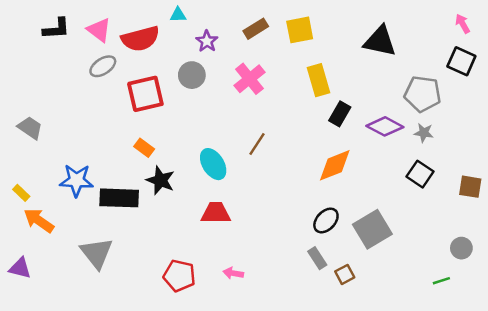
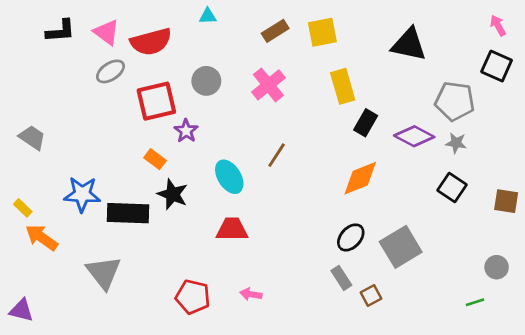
cyan triangle: (178, 15) -> (208, 16), moved
purple star: (207, 41) -> (186, 131), moved
purple triangle: (20, 268) -> (21, 310), moved

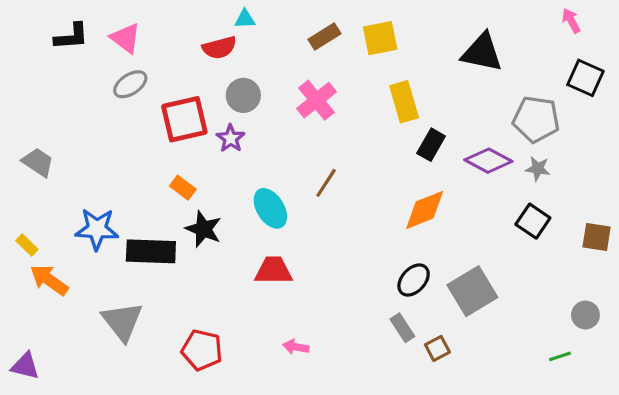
pink arrow: (498, 26) -> (571, 21), moved
red semicircle: (151, 42) -> (219, 48), moved, size x0.7
purple star: (186, 131) -> (231, 138), moved
red pentagon: (193, 297) -> (202, 350), moved

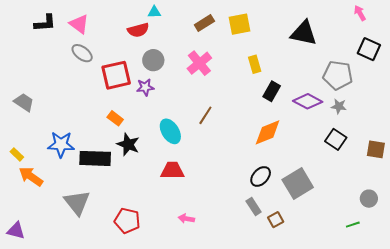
gray ellipse: (130, 84) -> (82, 53), turned 70
yellow rectangle: (404, 102) -> (255, 64), size x0.7
purple star: (231, 138) -> (145, 87), turned 30

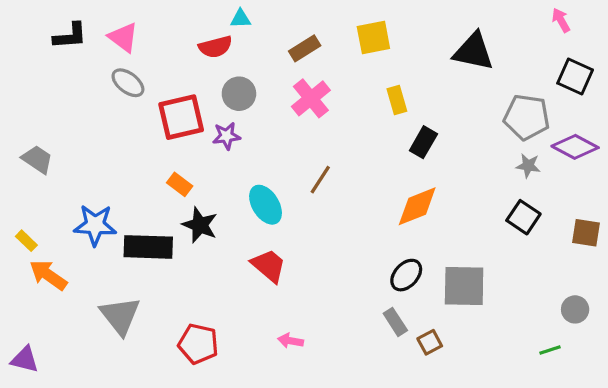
brown rectangle: (204, 23) -> (305, 48), moved
purple diamond: (308, 101) -> (575, 147), moved
red trapezoid: (172, 170) -> (269, 266), turned 40
gray square: (298, 183) -> (464, 286), turned 32

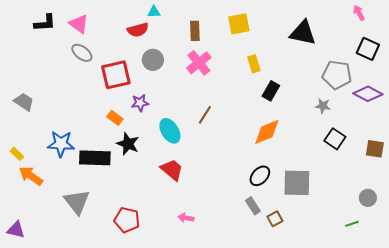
brown rectangle: (305, 48) -> (195, 31), turned -60
purple star: (226, 136) -> (140, 103), moved
gray star: (528, 166) -> (323, 106), moved

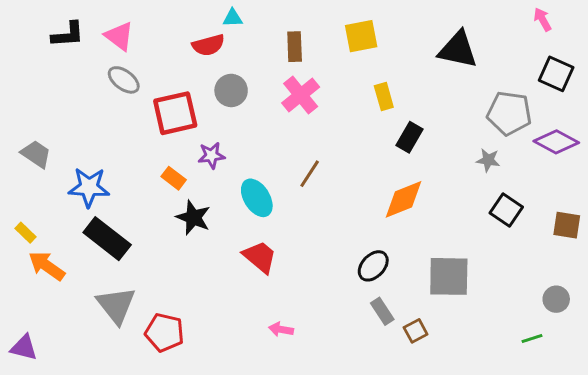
blue star: (61, 144) -> (89, 187), moved
black rectangle: (95, 158) -> (107, 239), moved, turned 36
black ellipse: (260, 176) -> (373, 266), moved
red pentagon: (127, 220) -> (165, 332), moved

